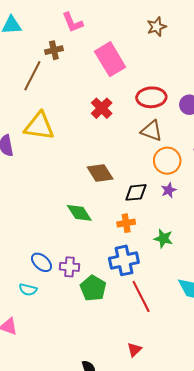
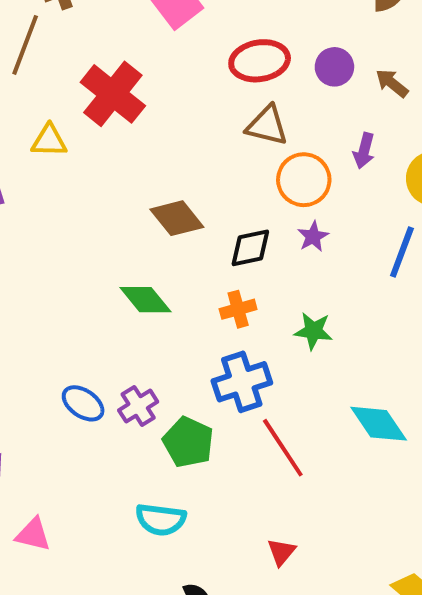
red cross: (102, 108) -> (113, 94), moved, size x1.5
yellow triangle: (39, 126) -> (49, 141), size x0.6
purple cross: (70, 267) -> (138, 406), turned -30
cyan semicircle: (28, 290) -> (161, 520), moved, size x1.4

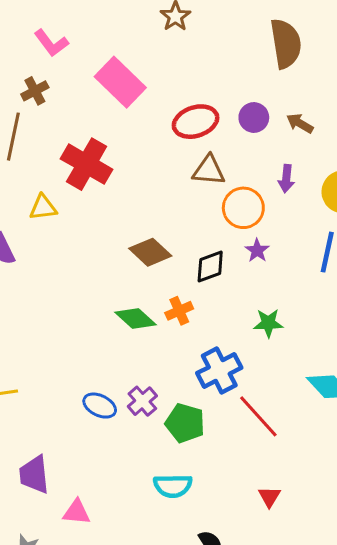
orange cross: (238, 309) -> (179, 311), moved

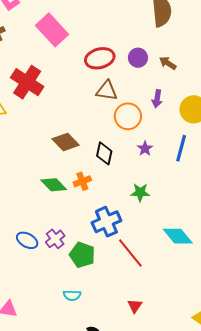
purple star: (257, 250) -> (145, 149), moved
black diamond: (210, 266) -> (104, 153), turned -60
cyan semicircle: (173, 486) -> (72, 295), size x0.7

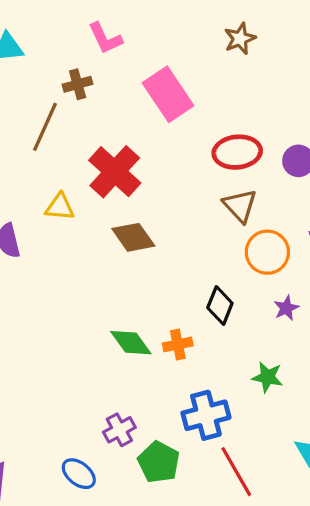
brown triangle: (107, 91) -> (240, 206), turned 30
brown diamond: (66, 142) -> (133, 237), moved
blue ellipse: (27, 240) -> (79, 474), moved

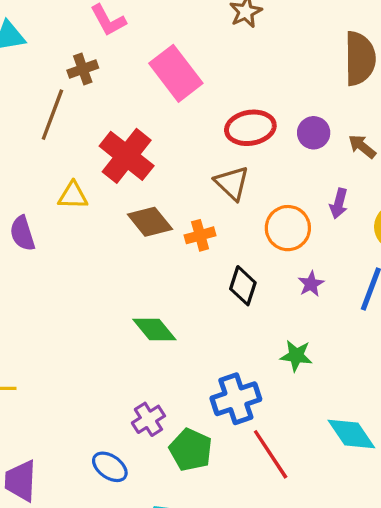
brown triangle: (240, 206) -> (232, 183), moved
orange cross: (178, 344) -> (200, 235), moved

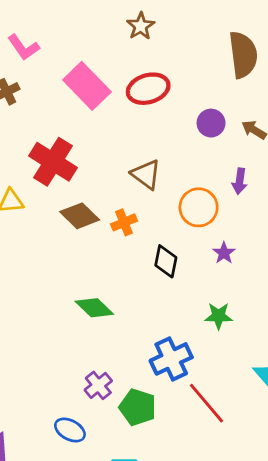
red ellipse: (250, 128) -> (148, 89), moved

